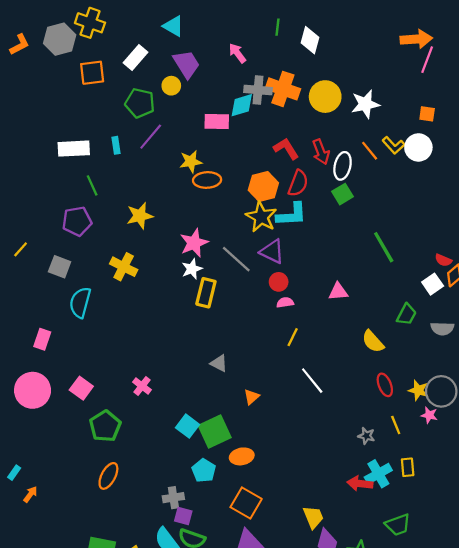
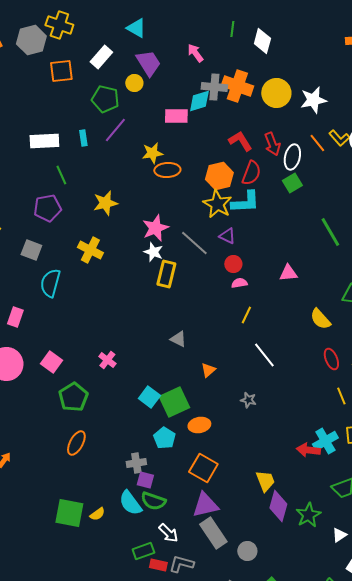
purple triangle: (272, 252) -> (227, 236), size x0.7
white star: (192, 269) -> (153, 252), turned -30
gray star: (366, 436) -> (248, 400), moved

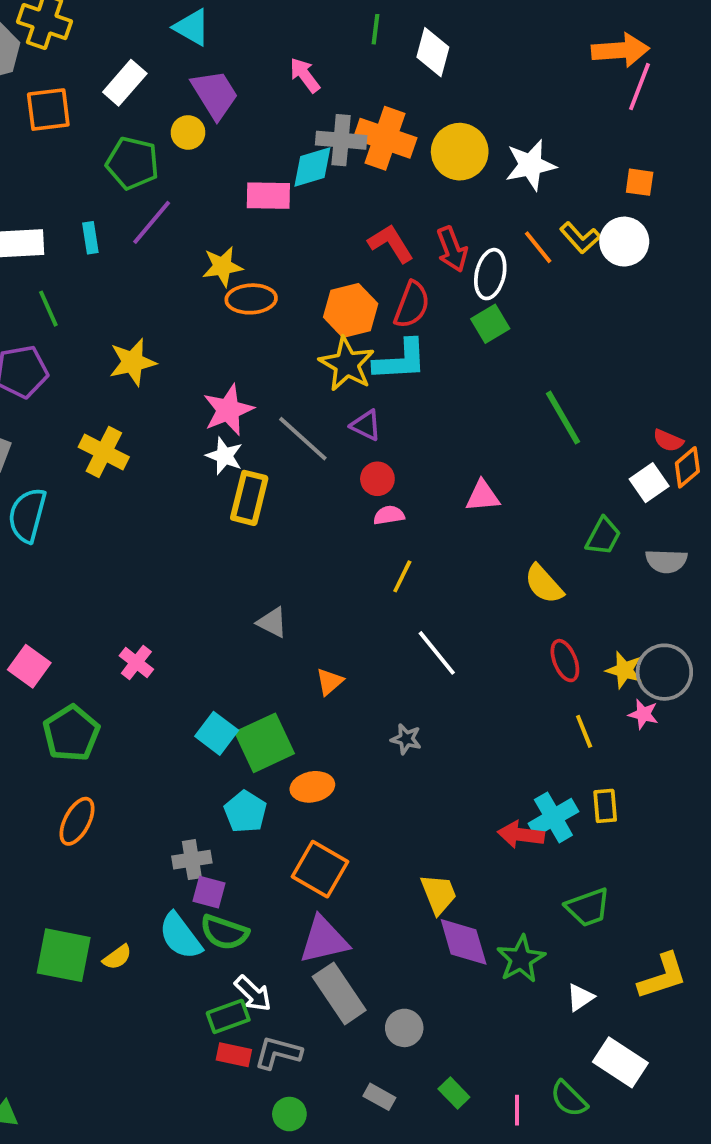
purple diamond: (278, 506) -> (464, 942), turned -32
green rectangle: (143, 551) -> (228, 1016), moved

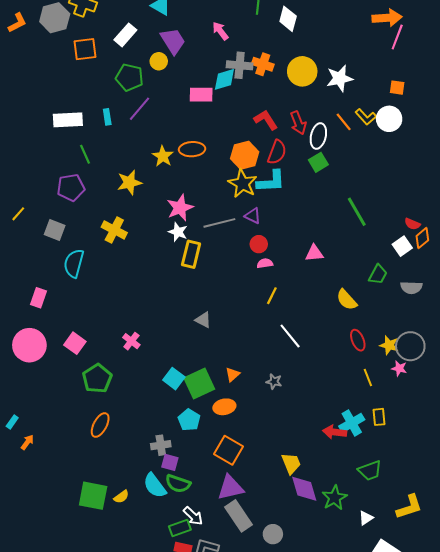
orange cross: (385, 138) -> (263, 64), size x0.7
yellow star: (222, 266) -> (163, 156), moved, turned -30
gray line: (303, 439) -> (219, 223), turned -56
orange triangle: (330, 682) -> (232, 374), moved

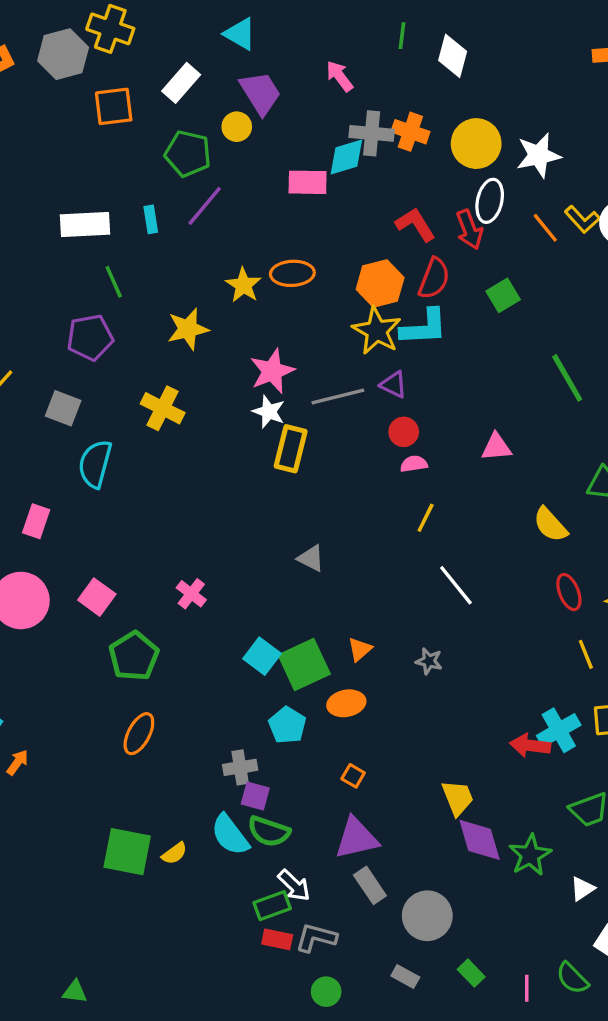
white ellipse: (318, 136) -> (490, 201), moved
orange square: (228, 450) -> (353, 776), size x0.5
gray rectangle: (239, 516) -> (370, 885), size x0.7
gray circle: (273, 534) -> (427, 916), size x1.5

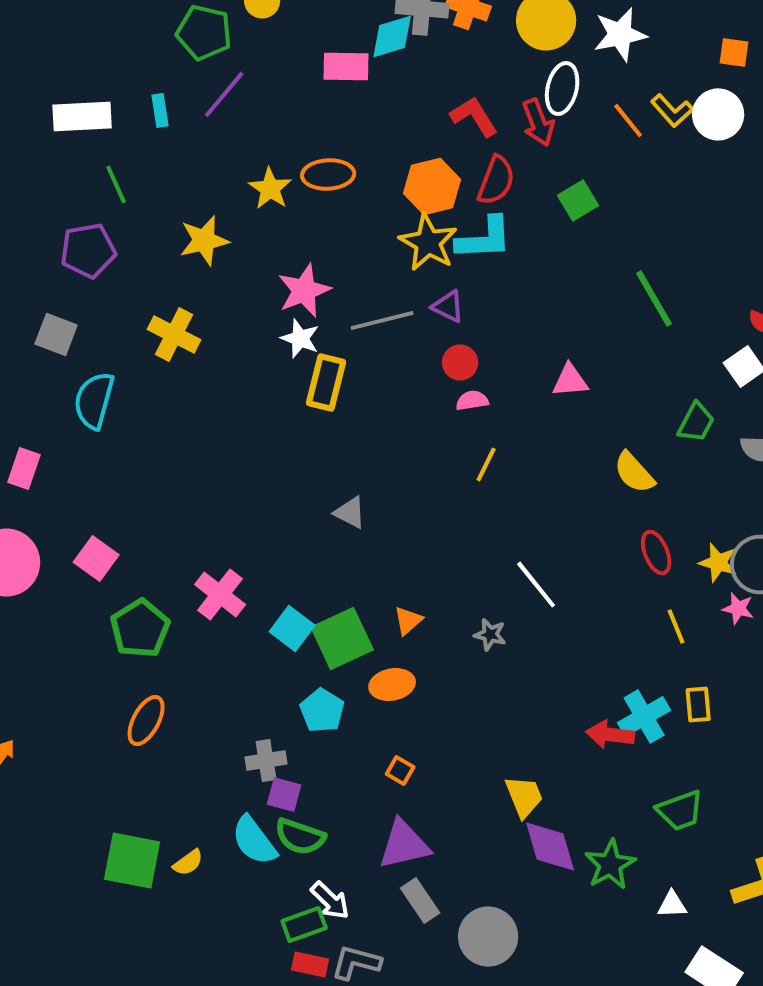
white line: (456, 585) -> (536, 585), moved
pink cross: (191, 594) -> (220, 595), moved, size x1.4
white triangle: (582, 889) -> (672, 905), turned 32

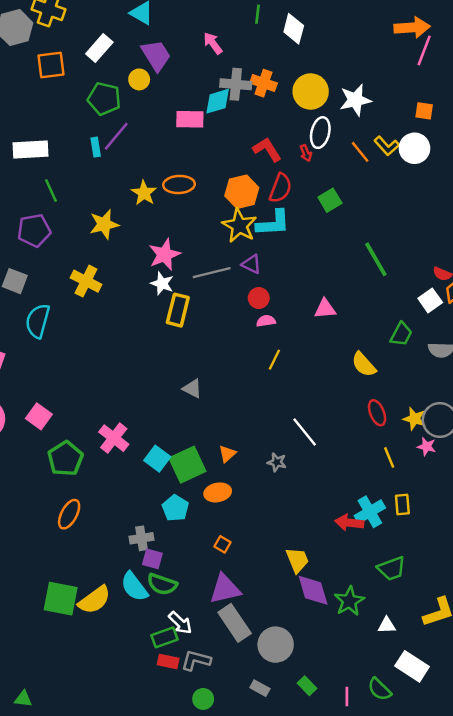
cyan rectangle: (160, 110) -> (96, 147), moved
red arrow: (538, 122) -> (306, 153), size x0.6
yellow semicircle: (188, 863) -> (94, 600), size x1.8
gray rectangle: (420, 901) -> (235, 623), size x1.4

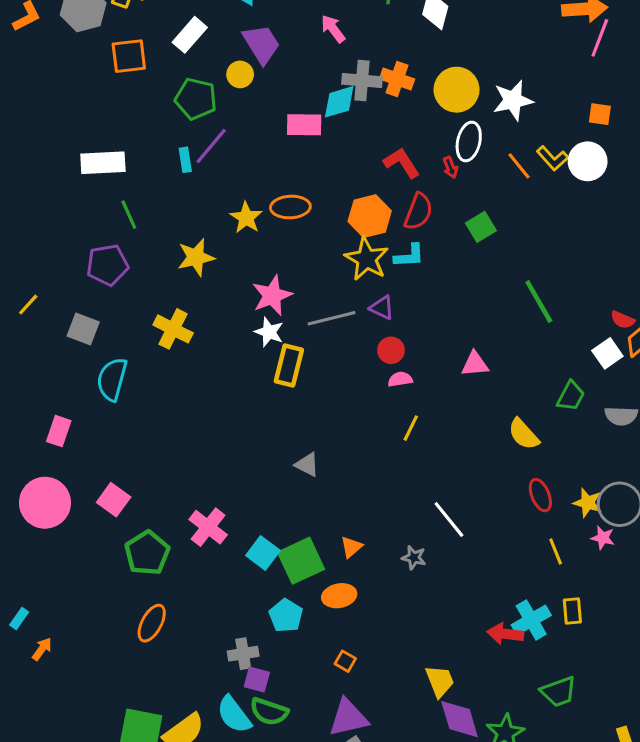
cyan L-shape: (273, 223) -> (409, 256), size x0.7

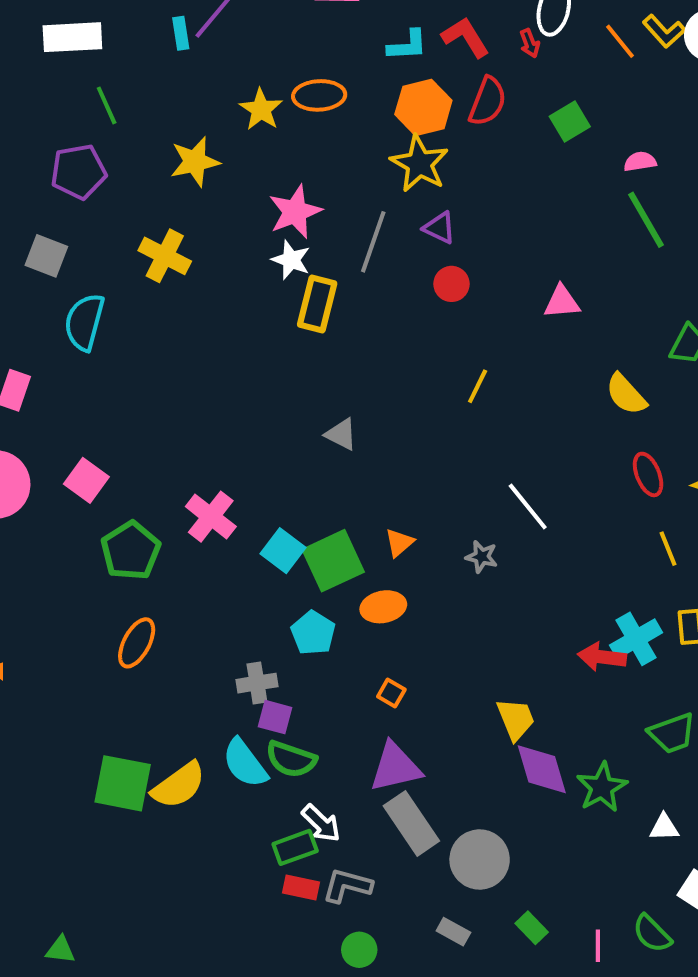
cyan L-shape: (409, 256) -> (407, 45), moved
gray line: (332, 318) -> (373, 242), turned -57
pink semicircle: (400, 379) -> (640, 162), moved

